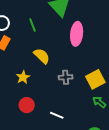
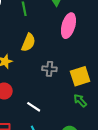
yellow semicircle: (42, 56) -> (28, 42), turned 60

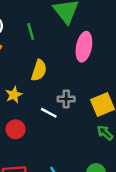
white line: (34, 107) -> (49, 113), moved

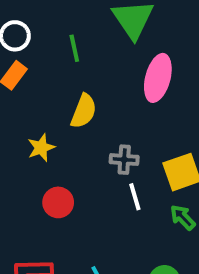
white line: (49, 113) -> (135, 197), moved, turned 42
red circle: (16, 129) -> (58, 202), moved

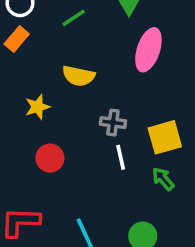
green line: (74, 48) -> (74, 18), turned 65
yellow semicircle: (84, 111) -> (79, 76), turned 76

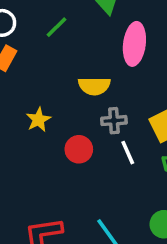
yellow semicircle: (79, 76) -> (94, 86), moved
red circle: (50, 158) -> (79, 149), moved

